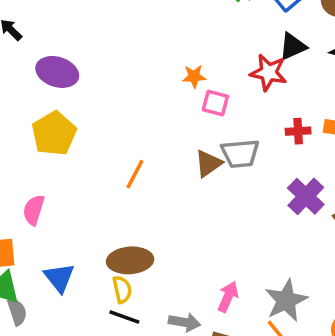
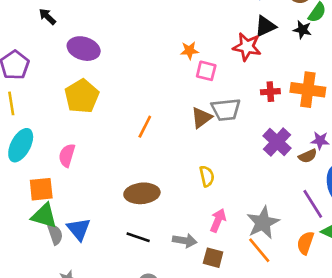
blue triangle: (59, 278) -> (79, 229), moved
yellow semicircle: (122, 289) -> (207, 176), moved

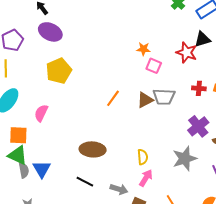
purple ellipse: (84, 49) -> (50, 32), moved
orange line: (145, 127) -> (113, 98), moved
yellow semicircle: (207, 176) -> (143, 157), moved
gray star: (263, 223) -> (185, 159), moved

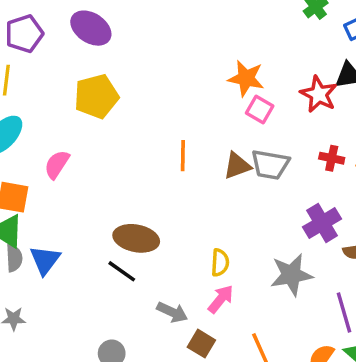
orange star: (143, 49) -> (246, 78), size x1.5
orange line: (113, 98) -> (183, 156), turned -42
black line: (85, 182) -> (122, 271), moved

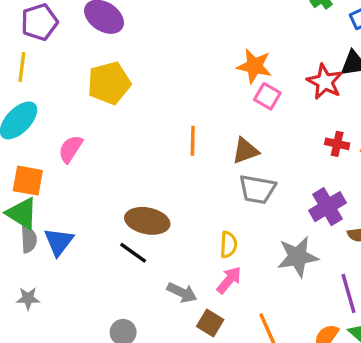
gray trapezoid: (270, 165) -> (257, 189), moved

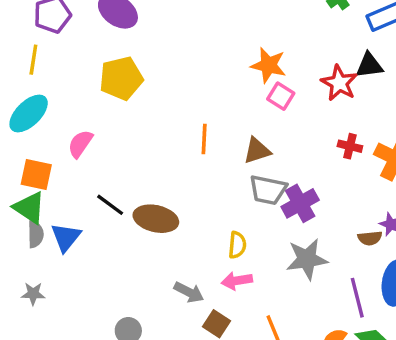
purple cross: (328, 207) -> (300, 203), moved
black line: (133, 253) -> (110, 205), moved
pink arrow: (229, 280) -> (237, 281), turned -140

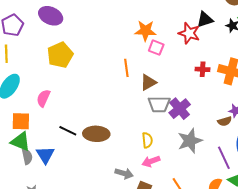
orange line: (204, 139) -> (126, 68), moved

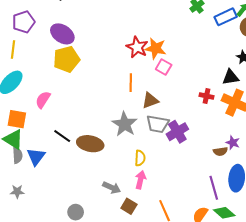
purple ellipse: (51, 16) -> (62, 34), moved
black triangle: (205, 20) -> (230, 77), moved
red star: (189, 33) -> (137, 47), moved
gray star: (190, 141) -> (125, 124), moved, turned -30
pink arrow: (151, 161) -> (140, 180), turned 114

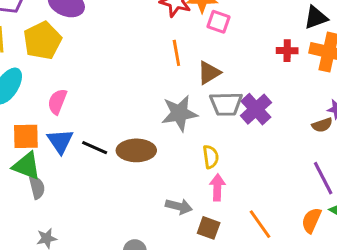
yellow pentagon: (66, 59) -> (42, 41), moved
gray star: (125, 124) -> (179, 113), turned -30
blue triangle: (36, 157) -> (60, 141), moved

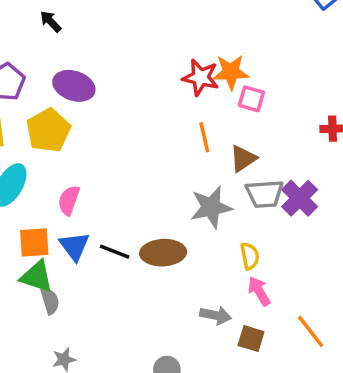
pink arrow: (217, 187) -> (259, 291), turned -30

